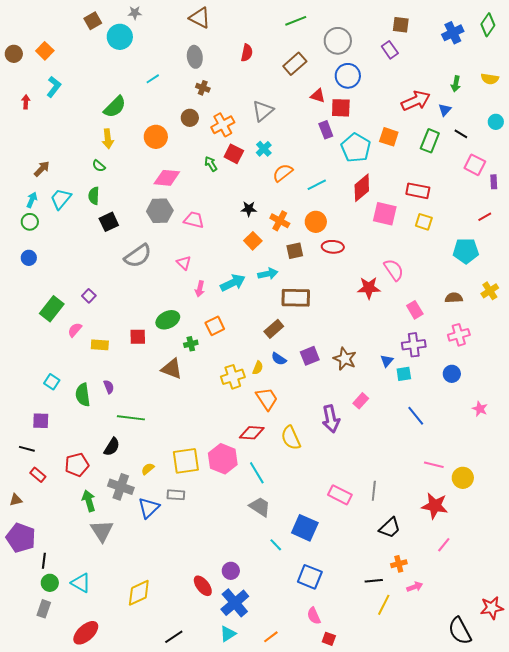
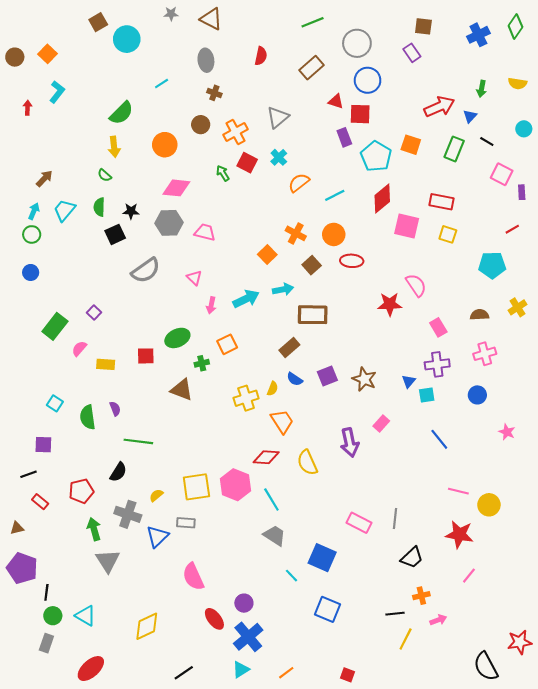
gray star: (135, 13) -> (171, 14), moved
black star: (249, 209) -> (131, 211), moved
brown square: (295, 251) -> (312, 265), turned -30
black line: (27, 449) -> (29, 474), turned -35
pink semicircle: (314, 616) -> (193, 577), moved, size x1.5

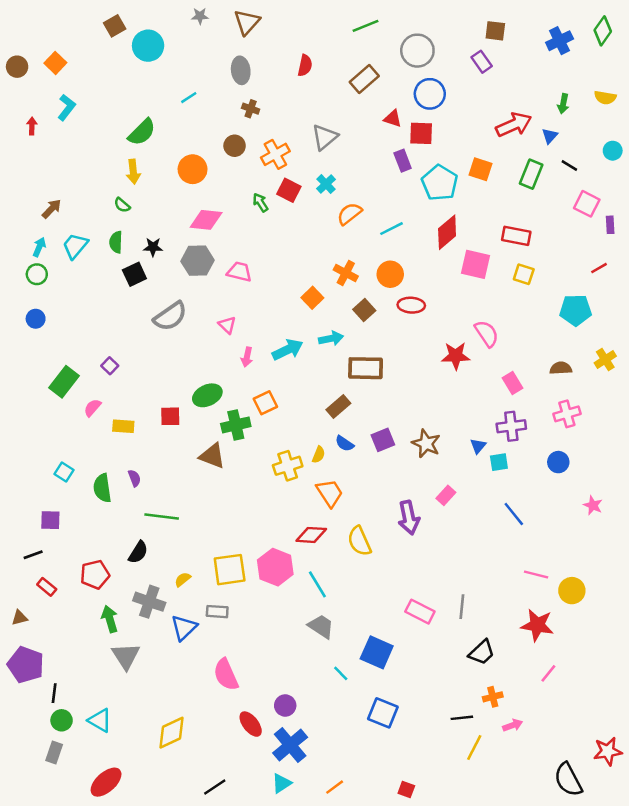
brown triangle: (211, 19) -> (247, 22), turned 45
green cross: (202, 363) -> (236, 425), size x1.6

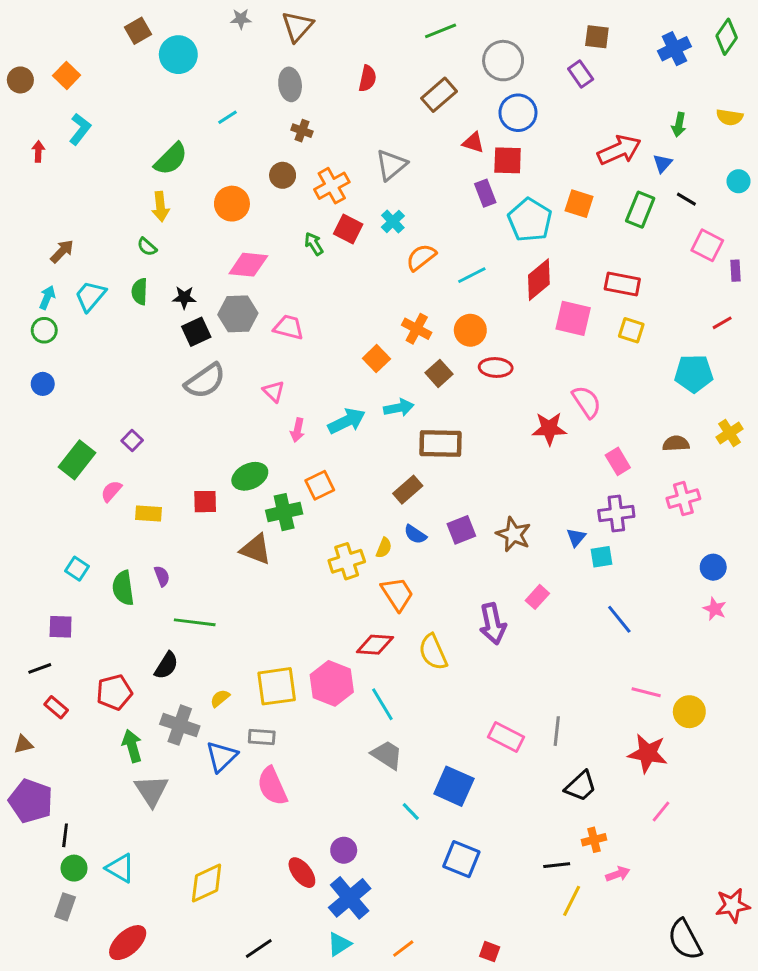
black square: (134, 274) -> (196, 332), moved
blue circle: (558, 462) -> (713, 567), moved
pink semicircle: (226, 675) -> (272, 786), moved

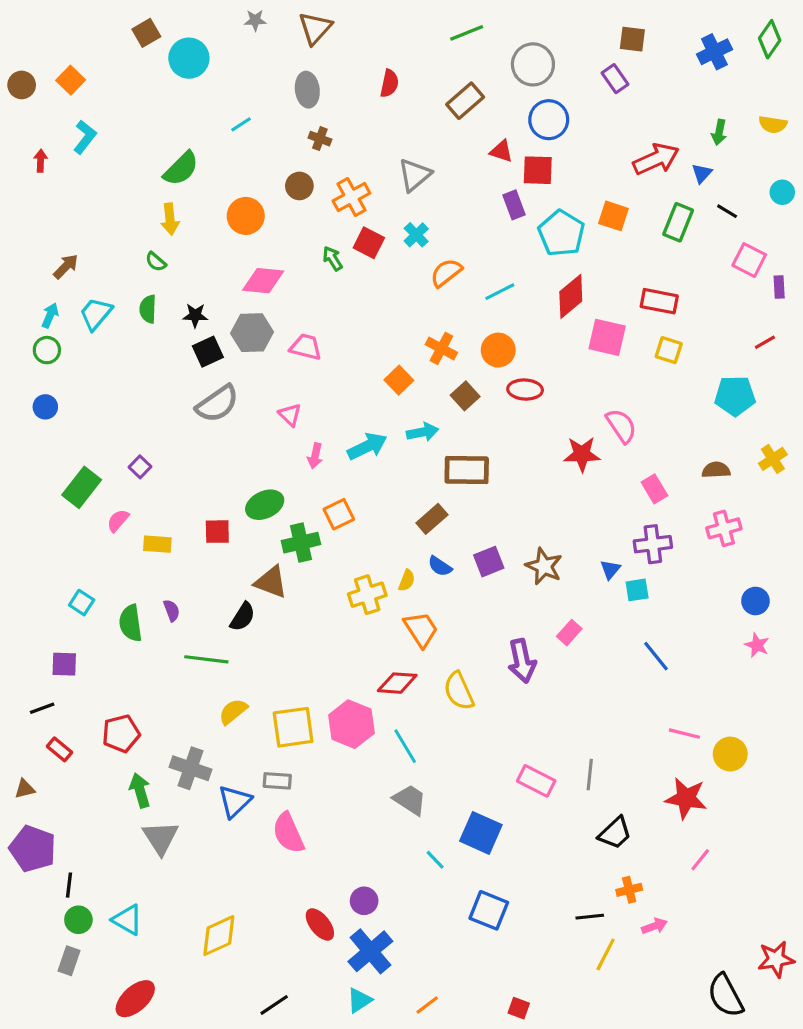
black semicircle: (166, 665) -> (243, 617), moved
yellow semicircle: (220, 698) -> (233, 711), moved, size x1.4

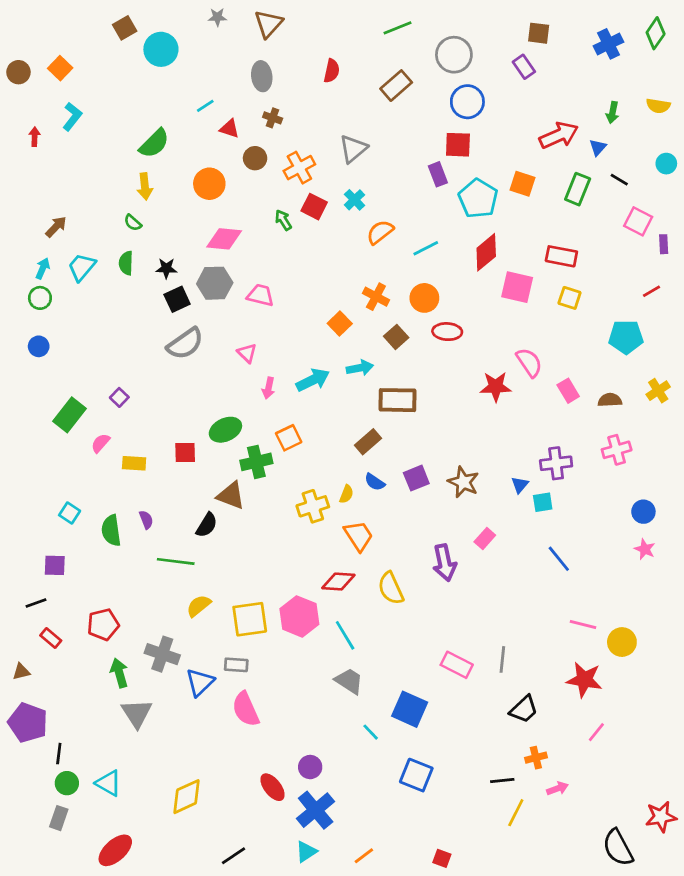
red triangle: (501, 151) -> (229, 129), moved
pink rectangle: (654, 489) -> (568, 391), moved

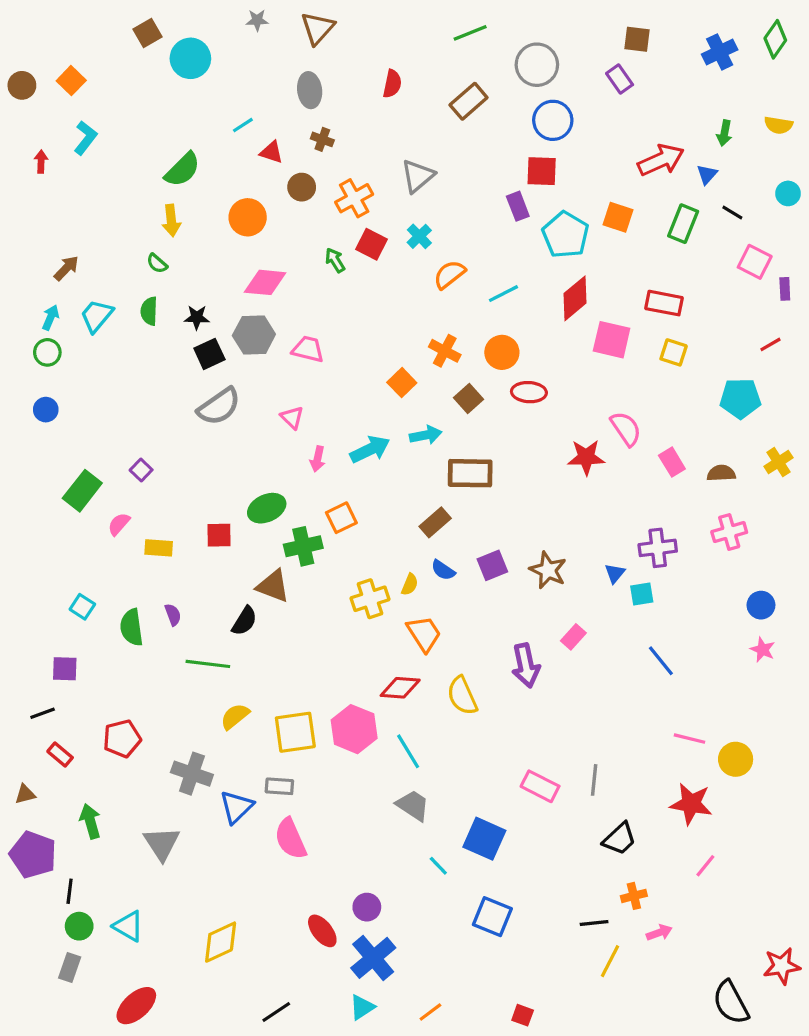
green arrow: (119, 673) -> (90, 821), moved

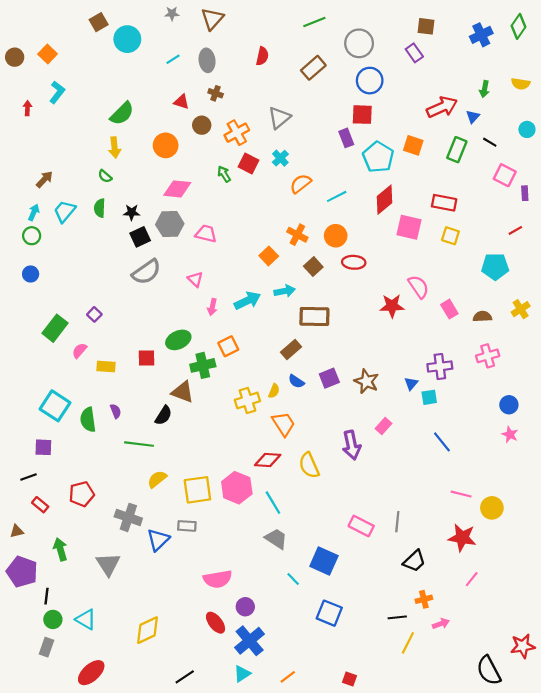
cyan line: (243, 125) -> (173, 59), moved
cyan square: (82, 607) -> (55, 406), size x1.8
pink semicircle: (291, 839) -> (218, 579), moved, turned -76

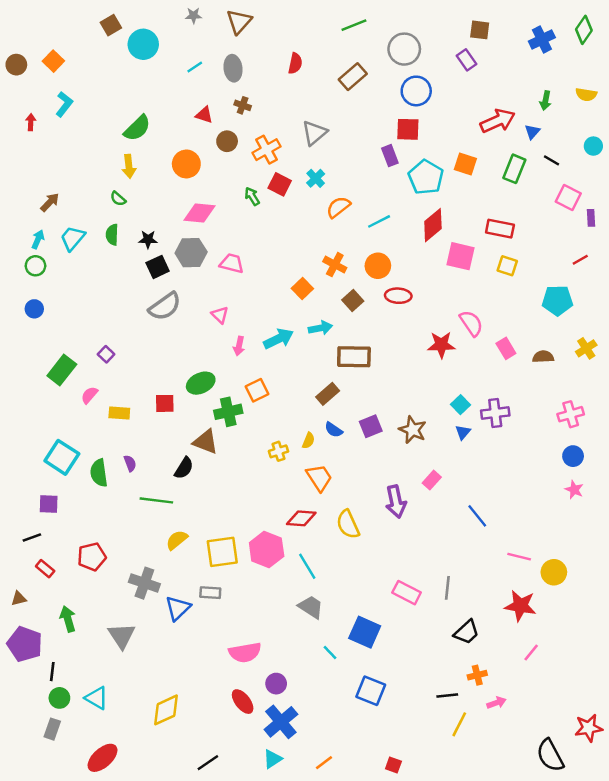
pink cross: (488, 356) -> (571, 414), moved
cyan square: (429, 397) -> (460, 405), moved, turned -35
yellow cross: (247, 401) -> (279, 451), size x0.7
blue line: (442, 442) -> (477, 516), moved

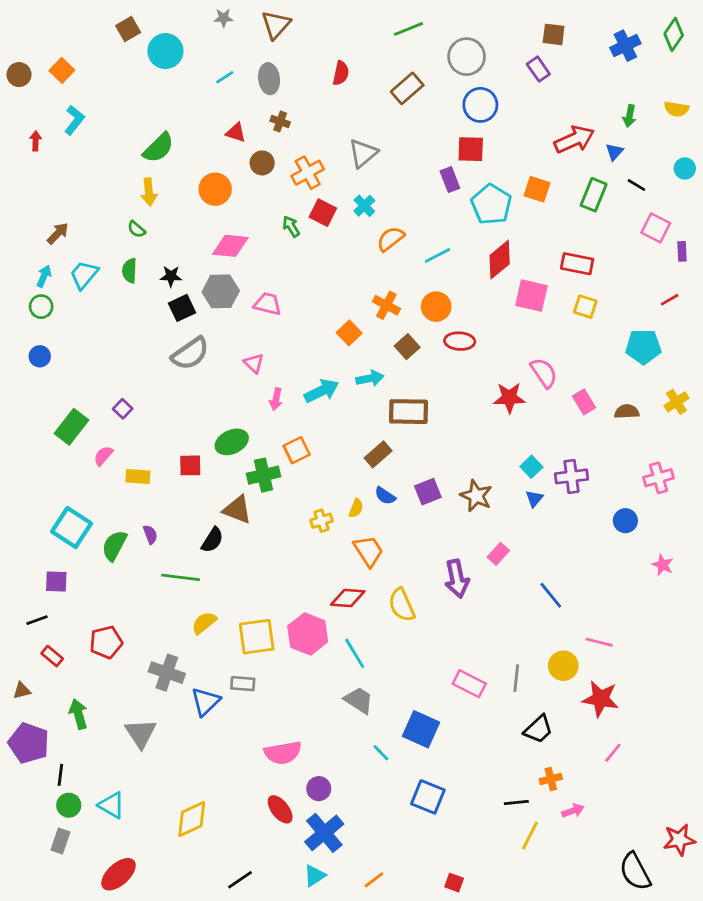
blue circle: (573, 456) -> (625, 521), moved
green semicircle: (99, 473) -> (114, 546), turned 36
yellow circle: (554, 572) -> (563, 666), moved

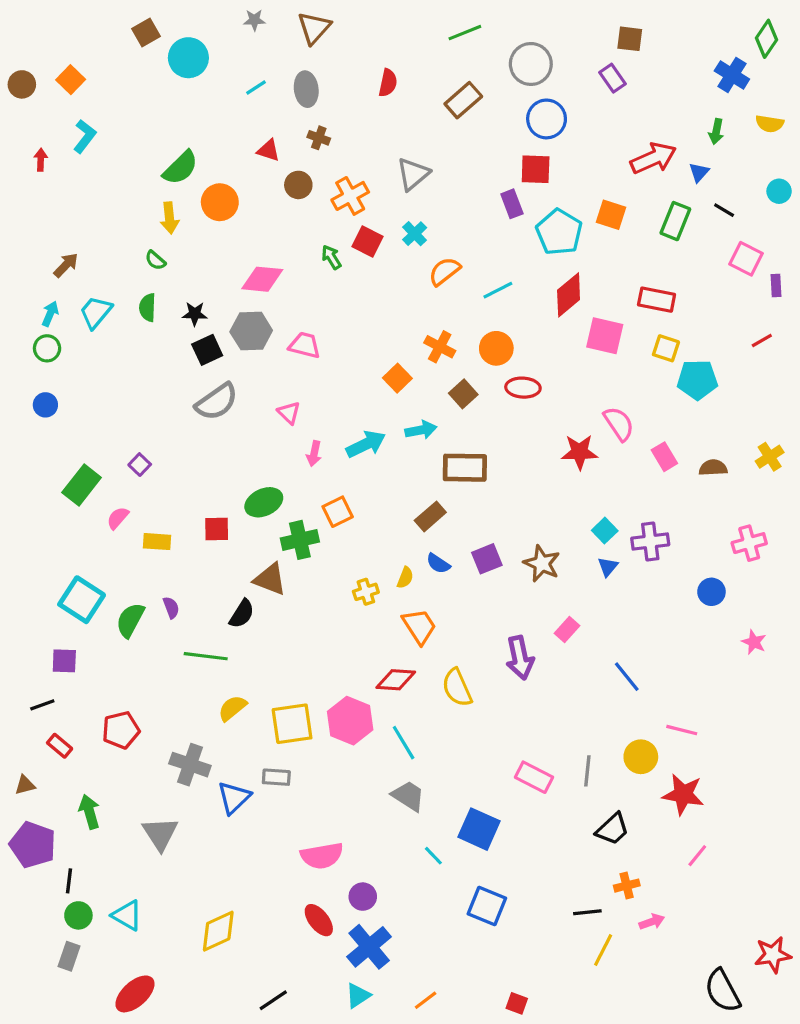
blue cross: (625, 46) -> (732, 75), moved, turned -32
orange circle: (215, 189) -> (220, 202), moved
cyan pentagon: (643, 347) -> (697, 380), moved

